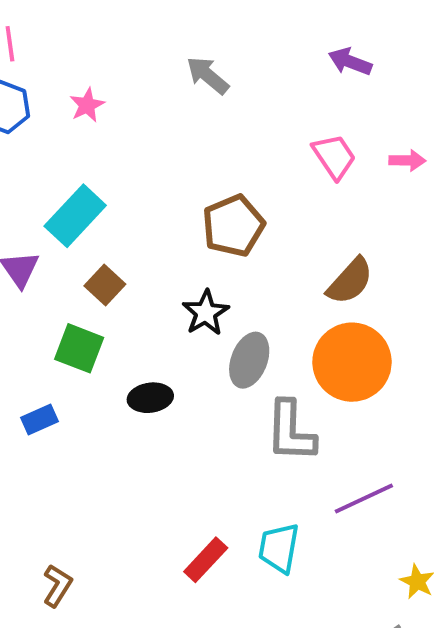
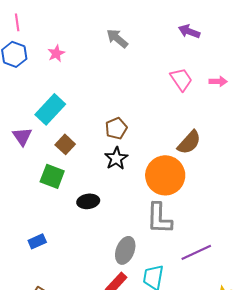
brown pentagon: (233, 226) -> (116, 128), moved, size x0.7
gray ellipse: (249, 360) -> (125, 250), moved
orange circle: (352, 362) -> (165, 175), moved
blue rectangle: (40, 419) -> (37, 241), moved

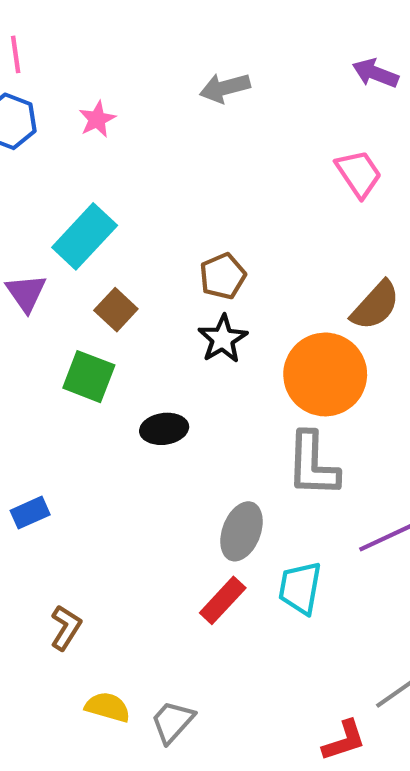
gray arrow: (117, 38) -> (225, 88), turned -55
blue rectangle: (37, 241) -> (30, 513), moved

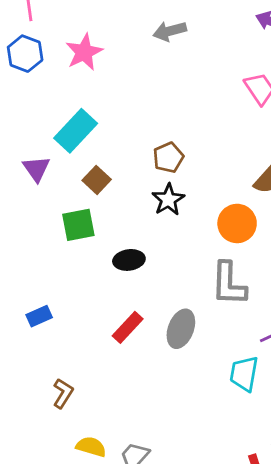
pink star: (97, 119) -> (84, 52), size x1.5
orange circle: (325, 374) -> (237, 223), size x0.7
green square: (89, 377) -> (78, 225), turned -32
cyan trapezoid: (300, 588) -> (244, 374), moved
red rectangle: (223, 600) -> (128, 327), moved

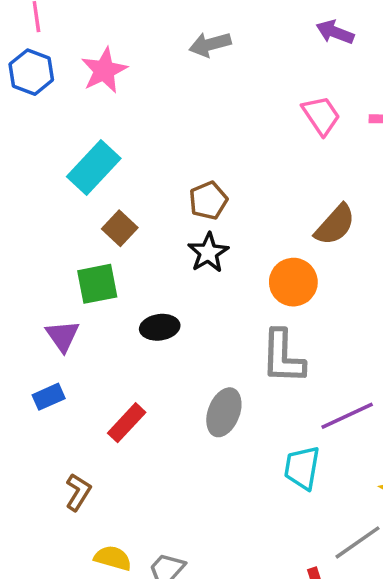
purple triangle: (36, 169) -> (62, 336), moved
red rectangle: (128, 327) -> (127, 423), moved

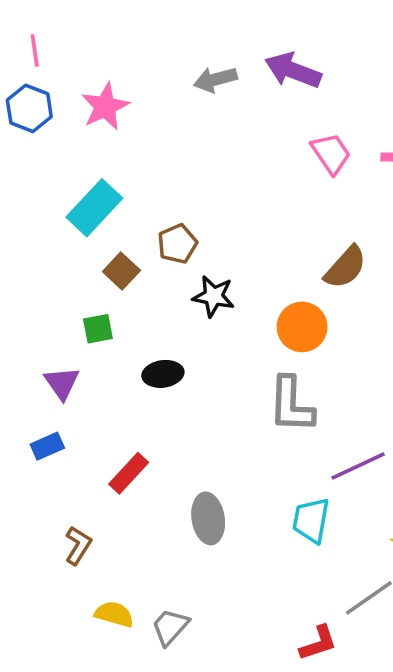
purple arrow: (335, 32) -> (293, 70), moved, size x1.4
brown pentagon: (208, 201) -> (177, 244), moved
black star: (208, 253) -> (214, 296), turned -30
green square: (97, 284) -> (98, 329), size x0.7
gray ellipse: (224, 412) -> (208, 518), moved, turned -30

